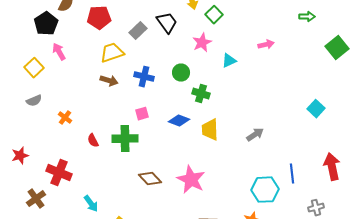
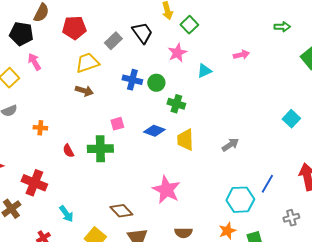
black pentagon: (46, 24) -> (21, 34), turned -30
blue cross: (144, 77) -> (132, 80), moved
orange cross: (65, 118) -> (40, 128), turned -32
blue line: (292, 174) -> (267, 184), turned 36
brown diamond: (150, 179) -> (121, 211), moved

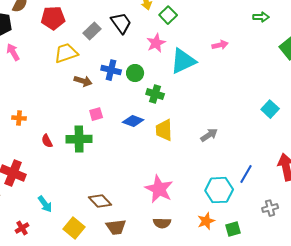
cyan triangle: (204, 71) -> (183, 61), size x1.8
brown arrow: (84, 91) -> (83, 81), moved
pink star: (166, 190) -> (159, 189), moved

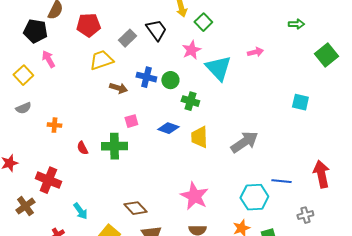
cyan triangle: (183, 61) -> (218, 68), turned -48
cyan square: (270, 109) -> (300, 102), moved, turned -30
gray arrow: (209, 135) -> (244, 142), size x1.6
blue line: (246, 174) -> (281, 181), turned 66

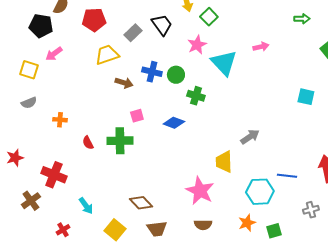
pink arrow: (48, 59) -> (54, 54), turned -96
yellow square: (23, 75) -> (29, 70), turned -30
yellow trapezoid: (199, 137) -> (224, 162), moved
gray arrow: (244, 142) -> (250, 137), size x0.7

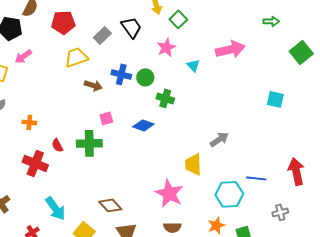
pink arrow: (261, 47) -> (230, 49), size x1.8
cyan triangle: (224, 63) -> (193, 65), size x0.5
red cross: (54, 175) -> (35, 163), moved
cyan arrow: (86, 206) -> (55, 208), size x1.4

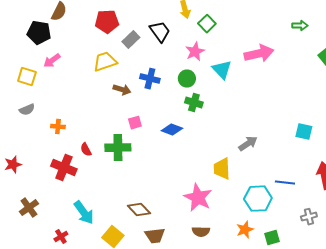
red pentagon: (63, 22) -> (107, 22), moved
cyan triangle: (193, 65) -> (222, 70), size x1.5
green circle: (145, 77) -> (187, 79), moved
cyan square: (275, 99) -> (304, 132), moved

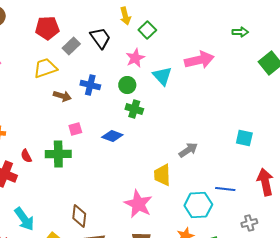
brown diamond: (139, 210) -> (79, 216), turned 50

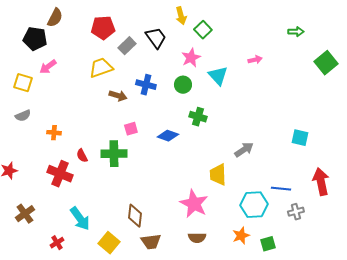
pink arrow: (199, 60) -> (255, 60), size x0.5
green cross: (134, 109) -> (198, 117), moved
gray cross: (249, 223) -> (296, 212), moved

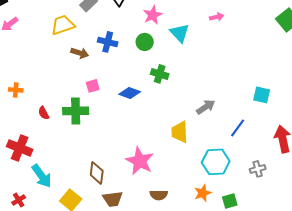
red cross: (60, 174) -> (20, 148), moved
blue line: (281, 189) -> (238, 128), moved, turned -60
pink star: (194, 204) -> (140, 161), moved

